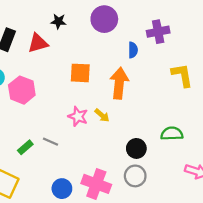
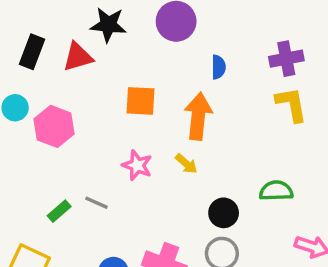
black star: (58, 21) -> (108, 25), size x1.5
purple cross: (158, 32) -> (286, 59), moved
yellow arrow: (102, 115) -> (186, 164), moved

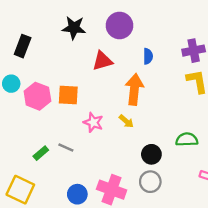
red triangle: (78, 57) -> (102, 61), moved
orange square: (141, 101) -> (68, 95), moved

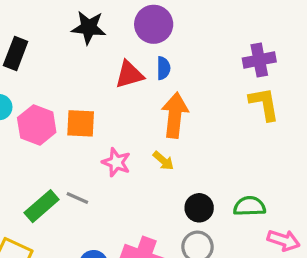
blue semicircle: (148, 56) -> (163, 68), moved
green semicircle: (187, 139) -> (249, 206), moved
green rectangle: (41, 153) -> (42, 206), size x1.5

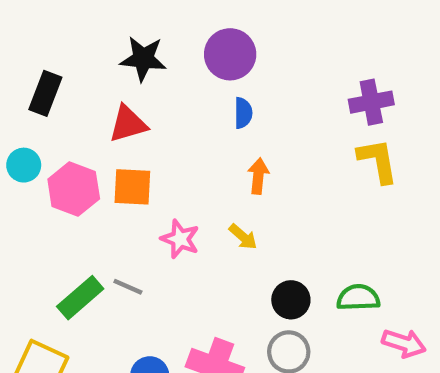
red triangle: (129, 75) -> (128, 124), moved
orange arrow: (175, 115) -> (258, 176), size x0.6

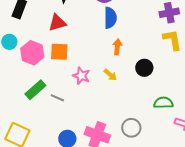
blue semicircle: (243, 113) -> (110, 18), size x1.5
green rectangle: (80, 298) -> (35, 90), moved
black circle: (291, 300) -> (144, 68), moved

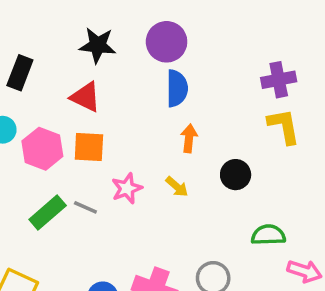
red triangle: (57, 23) -> (85, 97), turned 42
pink star: (81, 76) -> (127, 188), turned 30
gray line: (57, 98) -> (85, 207), moved

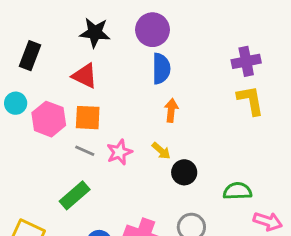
black circle: (236, 175) -> (184, 172), moved
gray line: (85, 207) -> (85, 151), moved
green rectangle: (48, 213) -> (75, 195), moved

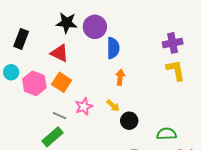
purple circle: (153, 30) -> (95, 27), moved
orange square: (88, 118) -> (62, 82), turned 30
gray line: (85, 151) -> (60, 116), moved

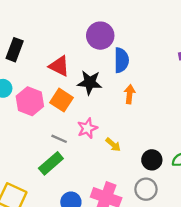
black star: (67, 23) -> (90, 82), moved
yellow arrow: (113, 106) -> (113, 145), moved
black circle: (129, 121) -> (152, 160), moved

